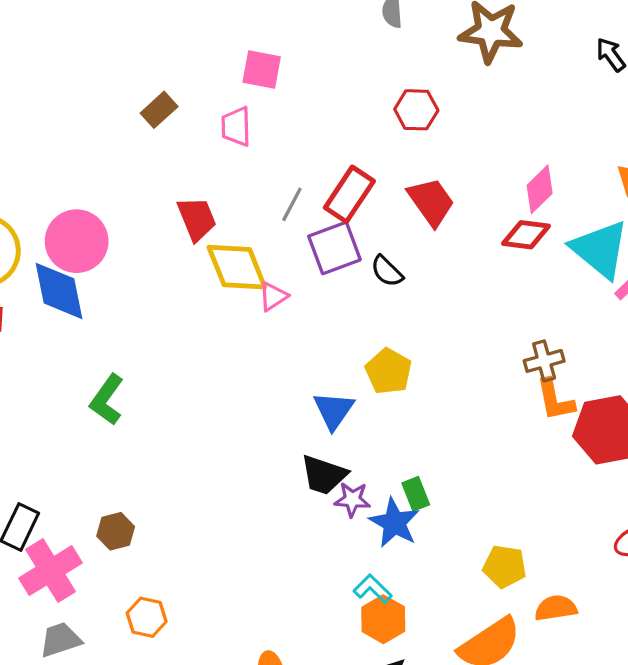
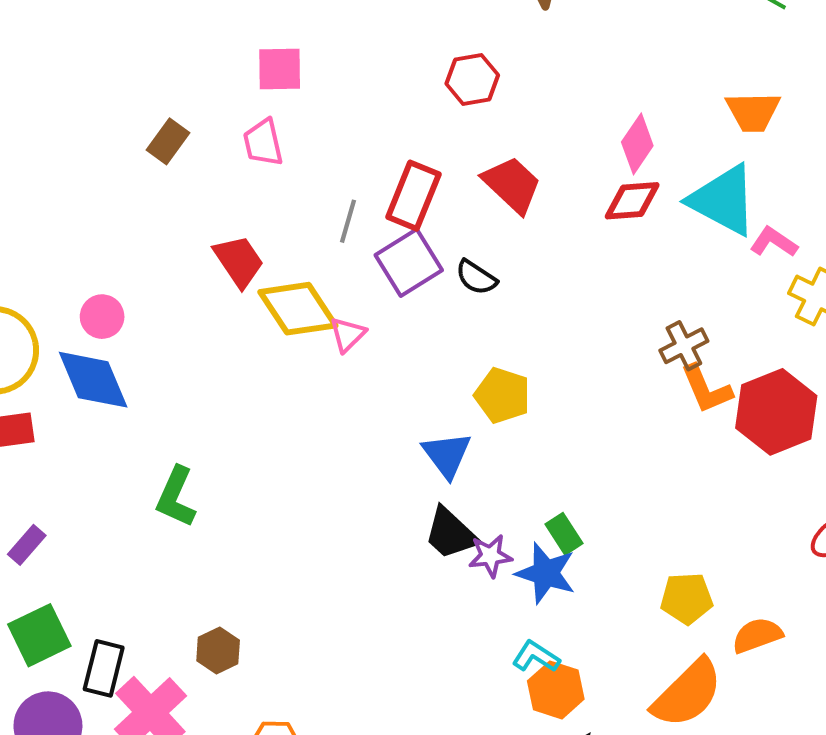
pink circle: (77, 241) -> (102, 317), size x0.6
black trapezoid: (324, 475) -> (451, 533), turned 36

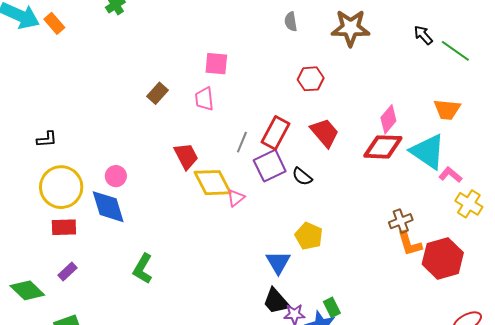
red diamond: (632, 201) -> (383, 147), size x1.4
purple rectangle: (27, 545) -> (67, 272), moved

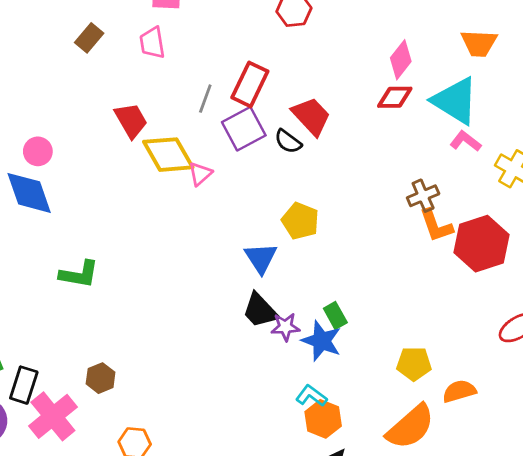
red trapezoid: (325, 133) -> (311, 116), moved
red diamond: (383, 147) -> (395, 97), size x0.7
pink L-shape: (450, 175) -> (465, 141), moved
green L-shape: (143, 269) -> (79, 274), turned -108

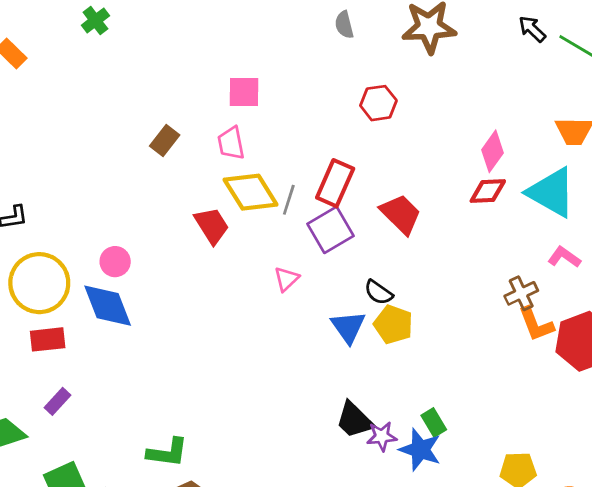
black semicircle: (288, 141) -> (379, 292), moved
pink L-shape: (465, 141) -> (564, 257), moved
yellow diamond: (168, 155) -> (251, 192), moved
blue triangle: (261, 258) -> (348, 327), moved
green L-shape: (79, 274) -> (167, 453), moved

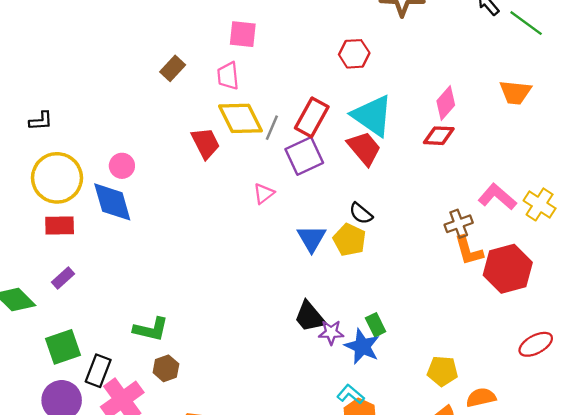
cyan triangle: (551, 192) -> (372, 116), moved
pink L-shape: (564, 257) -> (497, 197), size x1.4
black semicircle: (379, 292) -> (361, 213), moved

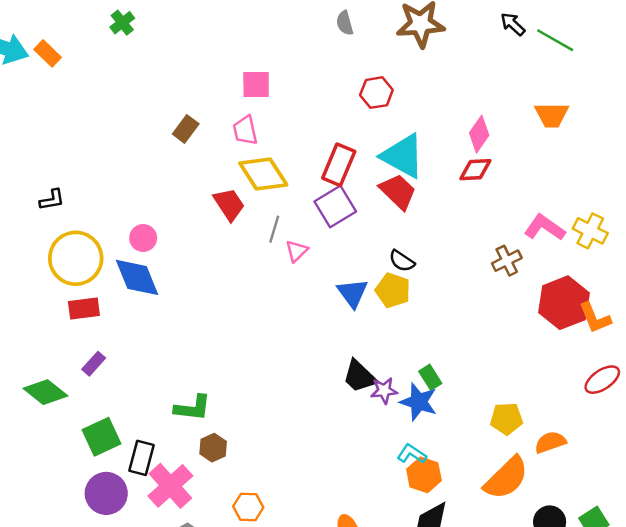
gray line: (272, 128) -> (274, 229), moved
orange L-shape: (469, 251) -> (595, 318), moved

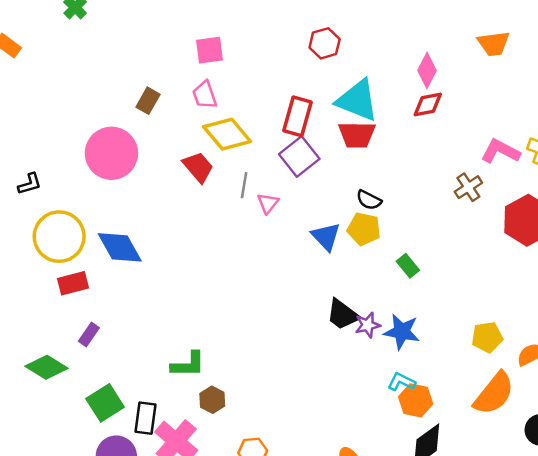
red trapezoid: (398, 192) -> (357, 135), turned 144
pink circle: (143, 238) -> (111, 153), moved, size x2.0
green rectangle: (430, 377) -> (408, 266), moved

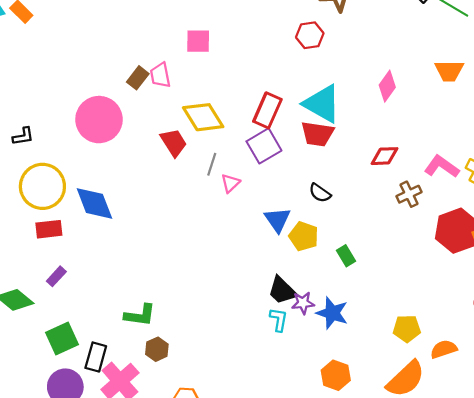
red hexagon: (325, 43) -> (310, 35), moved
pink trapezoid: (205, 95) -> (160, 75), moved
red diamond: (428, 105) -> (385, 156), moved
yellow pentagon: (364, 229) -> (304, 236), moved
cyan L-shape: (401, 382) -> (279, 320), moved, turned 65

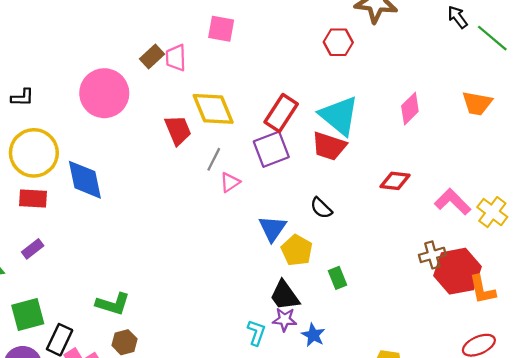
brown cross: (409, 194) -> (432, 255), moved
black trapezoid: (282, 291) -> (285, 295), moved
blue star: (332, 313) -> (313, 335), size x0.7

